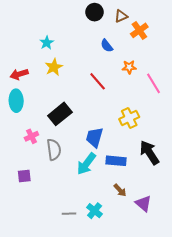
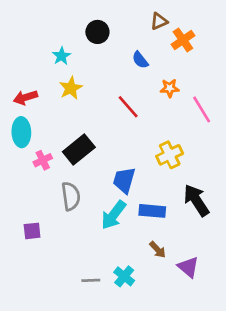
black circle: (95, 12) -> (97, 32), moved
pink cross: (31, 136) -> (43, 160), moved

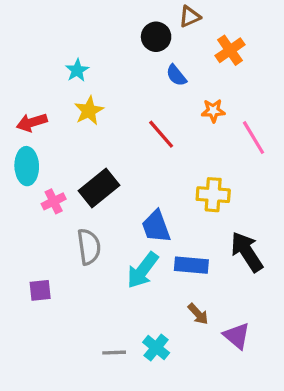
brown triangle: (159, 21) -> (190, 17), moved
black circle: (97, 32) -> (156, 37), moved
yellow cross: (170, 155) -> (213, 195), turned 30
blue trapezoid: (124, 180) -> (156, 227), turned -36

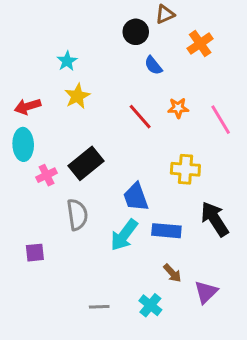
orange star: (213, 111) -> (178, 108), moved
purple triangle: (237, 336) -> (206, 292), turned 35
cyan cross: (156, 348) -> (150, 305), moved

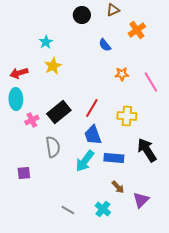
black circle: (136, 32) -> (82, 15), moved
red line: (140, 117) -> (92, 108), moved, turned 72
gray line: (99, 307) -> (68, 210), turned 32

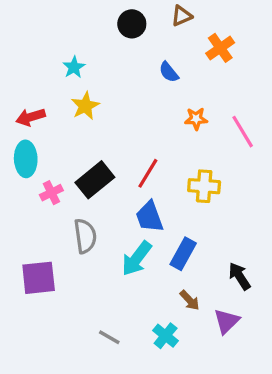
black arrow: (147, 150) -> (239, 276), moved, size x0.7
blue rectangle: (114, 158) -> (183, 254), turned -66
purple square: (24, 173) -> (39, 278), size x1.6

